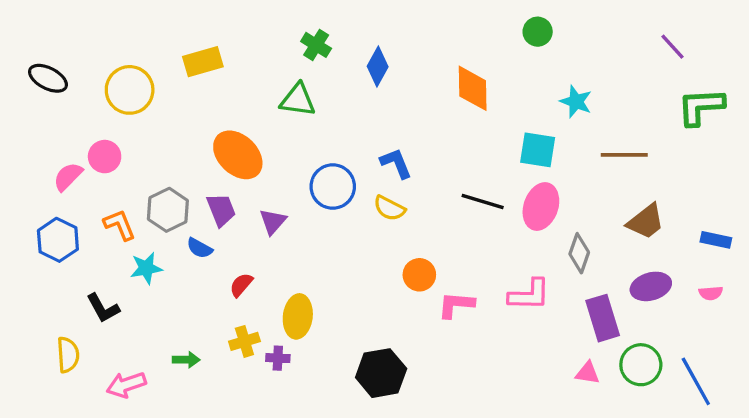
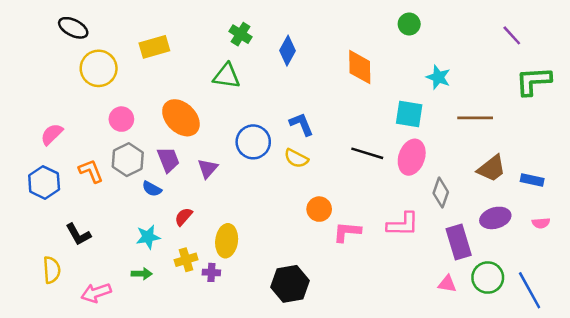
black ellipse: (48, 78) -> (73, 28), moved
pink circle: (105, 157) -> (121, 119), moved
blue rectangle: (716, 240) -> (532, 180), moved
cyan star: (146, 268) -> (148, 237), moved

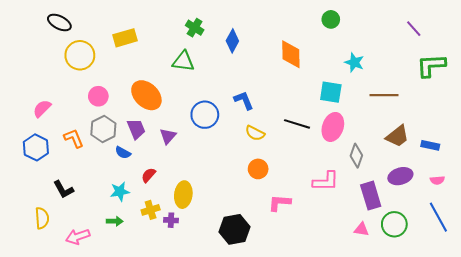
yellow semicircle: (296, 158) -> (255, 133), moved
pink L-shape: (347, 232) -> (280, 203), moved
blue line: (530, 290) -> (438, 217), moved

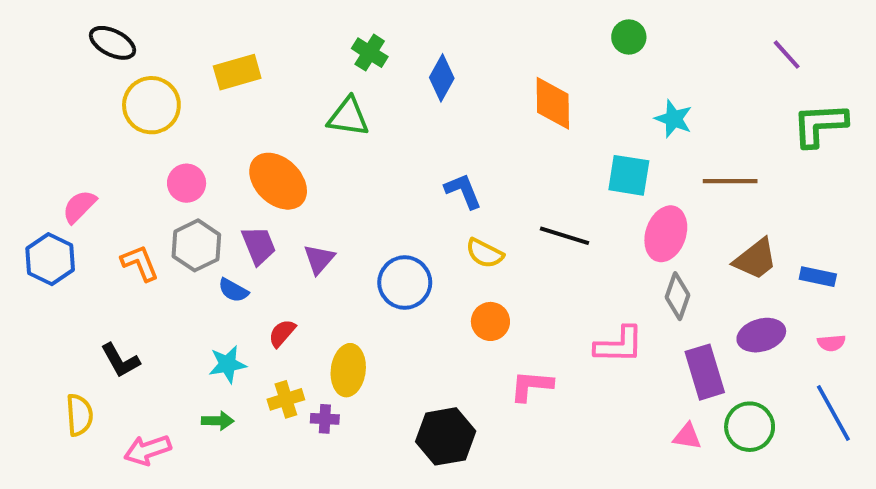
blue circle: (205, 115) -> (405, 282), moved
pink ellipse: (333, 127) -> (666, 234), moved
blue hexagon: (36, 147) -> (50, 259), moved

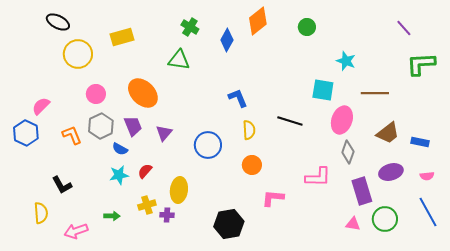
green circle: (629, 37) -> (307, 27), moved
orange diamond: (553, 103) -> (258, 21), moved, turned 52
yellow semicircle: (485, 253) -> (249, 130), turned -120
cyan star: (227, 364) -> (119, 175), moved

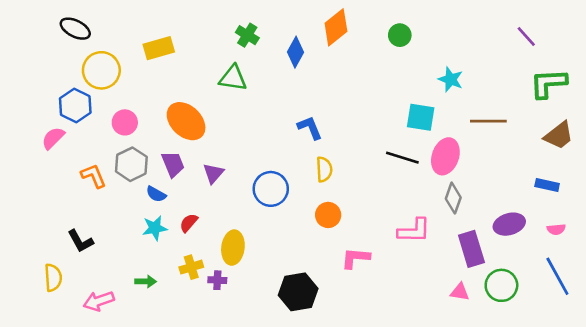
black line: (290, 121) -> (402, 158), moved
blue hexagon: (26, 133) -> (75, 106), moved
brown trapezoid: (388, 133) -> (559, 135), moved

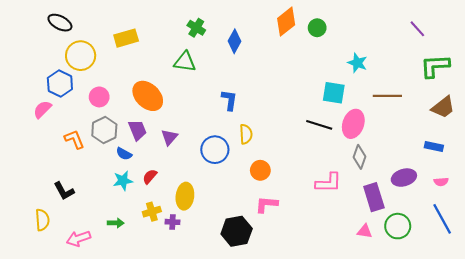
orange diamond: (336, 27) -> (286, 22), moved
blue L-shape: (310, 128) -> (229, 100), moved, turned 30
yellow semicircle: (324, 169) -> (246, 134), moved
pink L-shape: (355, 258) -> (267, 204), moved

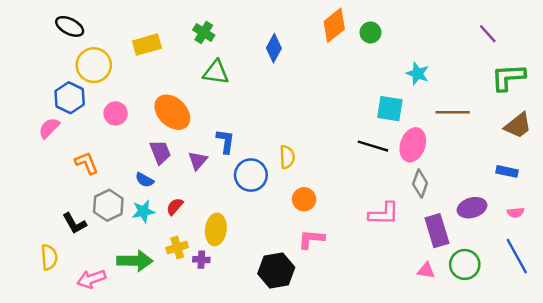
green cross: (196, 28) -> (204, 32), moved
blue L-shape: (229, 100) -> (226, 141), moved
gray hexagon: (104, 130) -> (108, 205), moved
green arrow: (116, 223) -> (135, 261), size x1.8

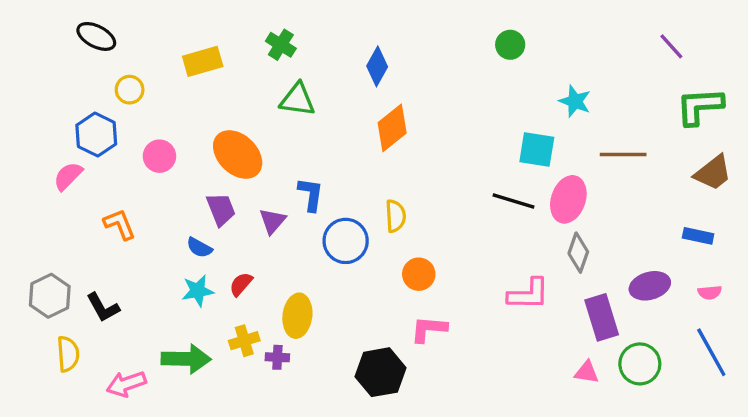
orange diamond: (334, 25) -> (392, 128), moved
yellow circle: (94, 65) -> (130, 90), size x0.6
gray hexagon: (108, 205) -> (50, 296), moved

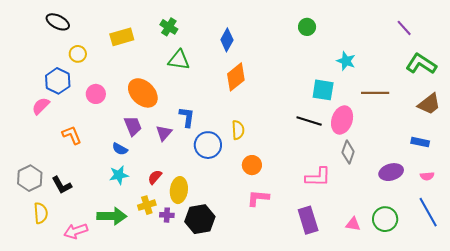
green L-shape: (700, 106) -> (421, 64), turned 36
red semicircle: (241, 284) -> (155, 177), moved
purple rectangle: (602, 317) -> (308, 220), moved
black hexagon: (381, 372) -> (200, 219), moved

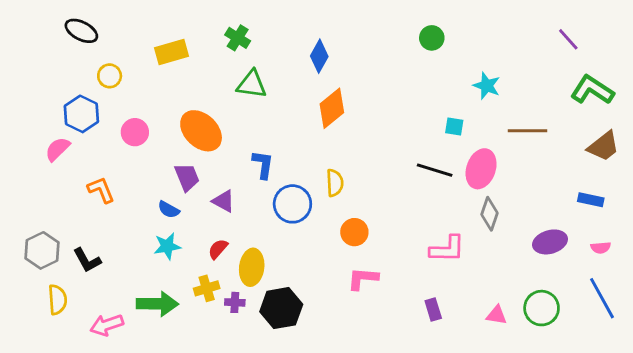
cyan square: (323, 90) -> (454, 127), size x0.6
purple triangle: (164, 133) -> (224, 201), moved, turned -42
purple rectangle: (308, 220) -> (433, 309), size x0.6

